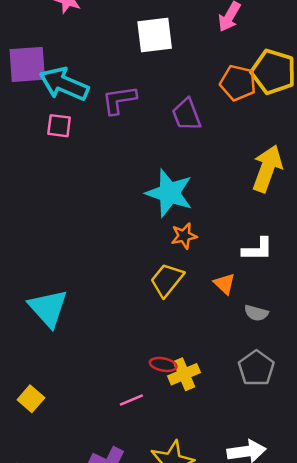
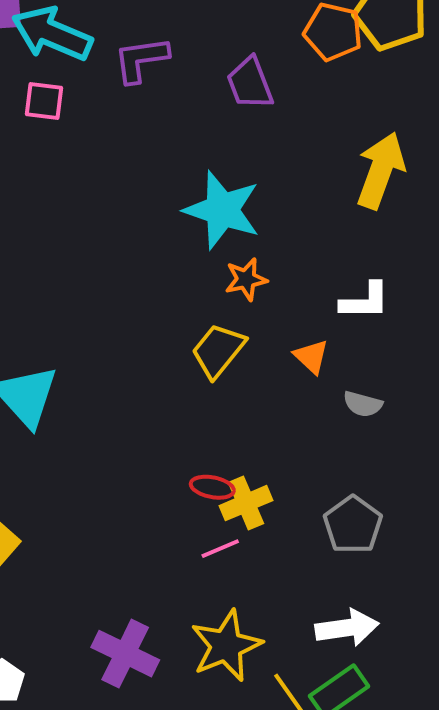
gray pentagon: (256, 368) -> (353, 525), moved
pink line: (131, 400) -> (220, 549), moved

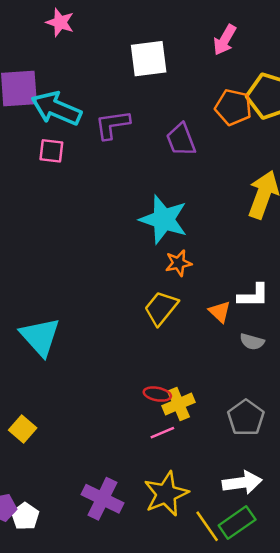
white L-shape: (365, 301) -> (253, 296), moved

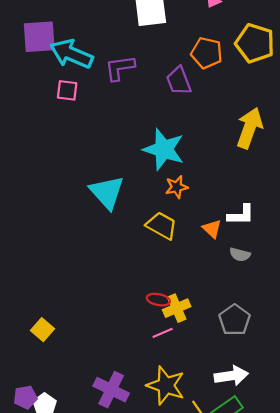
orange pentagon: (233, 107) -> (207, 53), moved
yellow trapezoid: (161, 308) -> (162, 226), turned 80
cyan triangle: (40, 337) -> (107, 192), moved
yellow star: (166, 494) -> (166, 385), turned -30

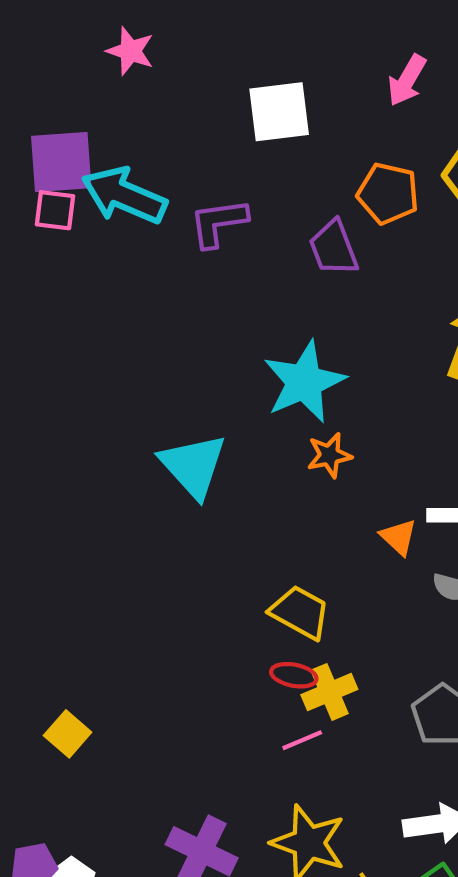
pink square: (67, 90) -> (55, 210), moved
cyan star: (164, 149) -> (304, 382), turned 30
yellow trapezoid: (162, 226) -> (300, 612), moved

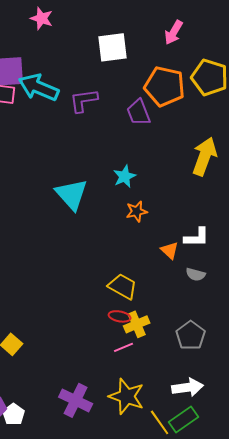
orange pentagon: (388, 193) -> (165, 86), size x1.4
cyan star: (304, 382) -> (125, 176), size x0.6
cyan triangle: (193, 466) -> (72, 194), moved

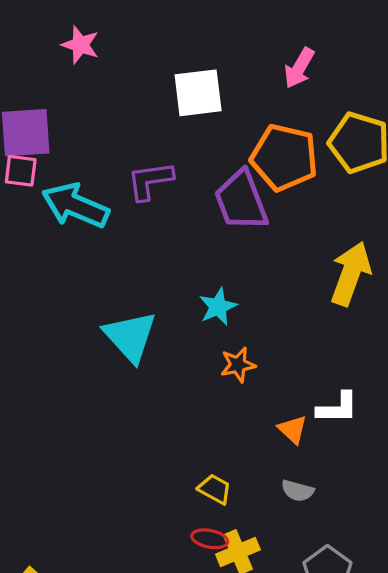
cyan arrow: (39, 87) -> (75, 206), moved
purple trapezoid: (139, 112) -> (241, 201), size x1.4
gray semicircle: (196, 274) -> (298, 491), moved
yellow trapezoid: (123, 286) -> (215, 489), size x0.7

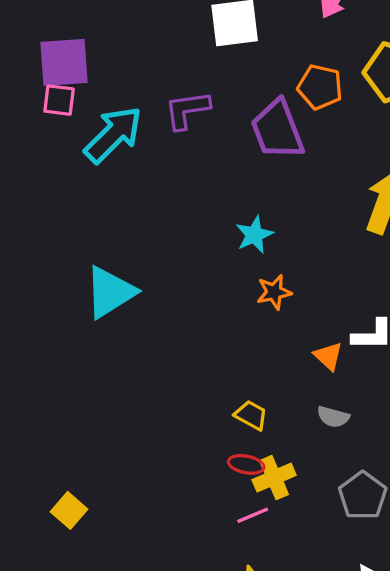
orange pentagon: (284, 157) -> (320, 87), size x0.7
cyan arrow: (75, 206) -> (113, 135), turned 112
cyan triangle: (130, 337) -> (110, 292), moved, turned 40

